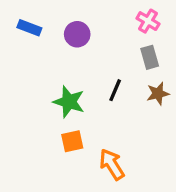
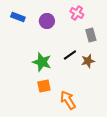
pink cross: (148, 21) -> (77, 13), moved
black line: (115, 90) -> (70, 55), turned 32
brown star: (158, 94) -> (88, 61), moved

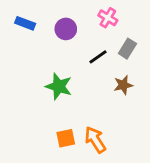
gray rectangle: (91, 35) -> (127, 49), turned 48
black line: (70, 55) -> (98, 57), moved
orange square: (44, 86) -> (66, 138), moved

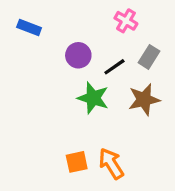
purple circle: (66, 29) -> (78, 55), moved
brown star: (123, 85) -> (144, 100), size x1.4
green star: (59, 86) -> (93, 98), moved

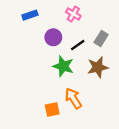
pink cross: (126, 21) -> (73, 14), moved
blue rectangle: (29, 27) -> (30, 15), moved, turned -40
orange arrow: (111, 164) -> (73, 98), moved

